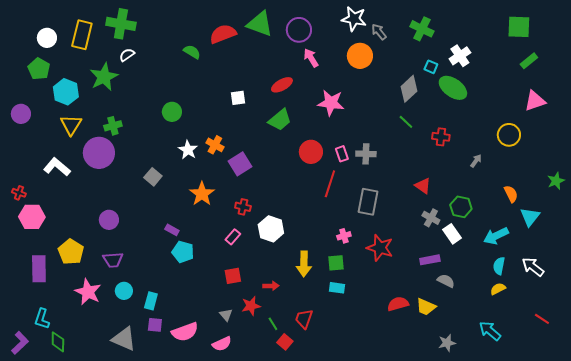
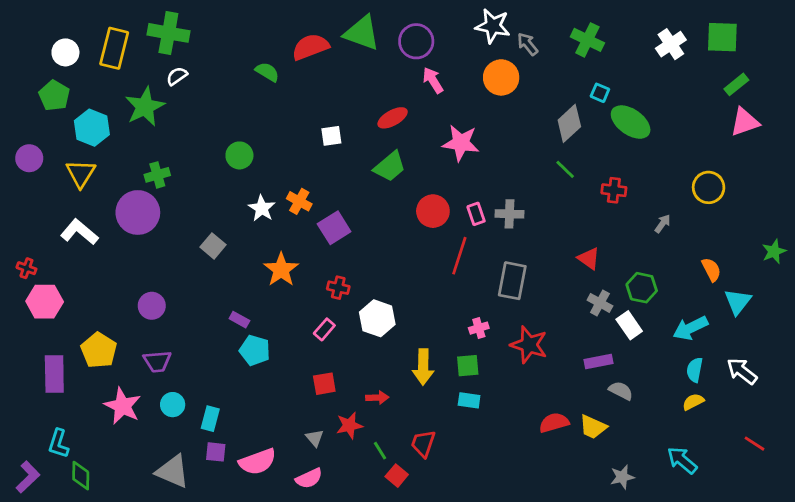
white cross: (460, 56) -> (671, 44), moved
pink triangle: (535, 101) -> (745, 122), moved
yellow triangle: (71, 125) -> (81, 174), moved

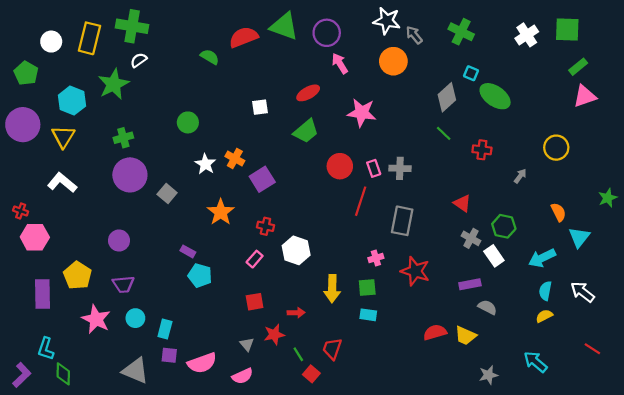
green pentagon: (54, 96) -> (26, 73), moved
purple circle: (29, 158) -> (23, 125), size x1.6
purple circle: (138, 212) -> (130, 175), moved

